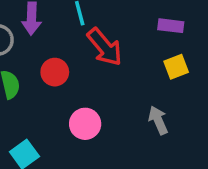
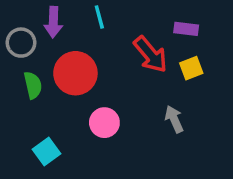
red arrow: (105, 47) -> (150, 54), moved
red circle: (55, 72) -> (75, 73), size x1.6

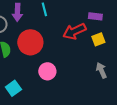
red arrow: (150, 54) -> (74, 31), turned 105
gray arrow: (174, 119) -> (101, 70), moved

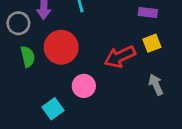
red arrow: (74, 31) -> (120, 57), moved
cyan square: (13, 88) -> (53, 109), moved

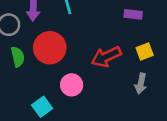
yellow square: (152, 43) -> (145, 52), moved
gray arrow: (156, 85) -> (141, 84), turned -144

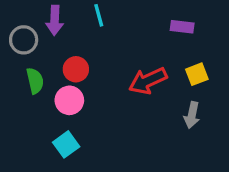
red circle: (50, 48) -> (76, 69), size x0.6
pink circle: (72, 85) -> (69, 100), moved

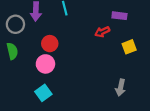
green semicircle: (35, 81) -> (12, 51), moved
red arrow: (148, 81) -> (102, 32), moved, size x0.6
gray arrow: (192, 115) -> (121, 88), moved

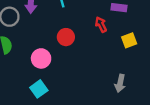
red arrow: (102, 32) -> (101, 25), turned 88
red circle: (50, 44) -> (66, 37), moved

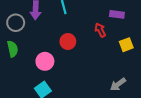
gray arrow: (120, 83) -> (118, 84), turned 42

